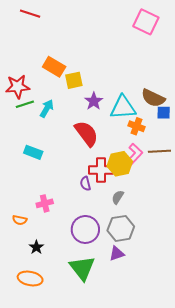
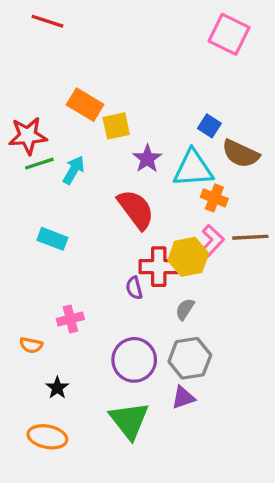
blue square: (164, 113) -> (209, 126), moved, turned 32

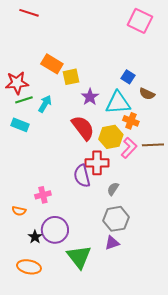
brown semicircle: (241, 154) -> (147, 94), size x0.7
cyan rectangle: (52, 239) -> (20, 125), moved
yellow hexagon: (188, 257) -> (111, 137), moved
purple semicircle: (134, 288) -> (82, 176), size x1.6
purple circle: (134, 360) -> (55, 230), moved

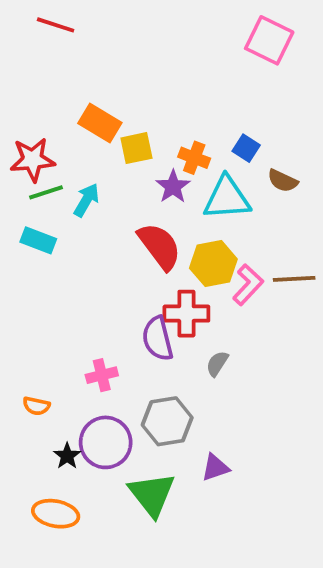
orange cross: (131, 121) -> (194, 158), moved
pink cross: (43, 195) -> (102, 375), moved
gray hexagon: (116, 219) -> (167, 421), moved

